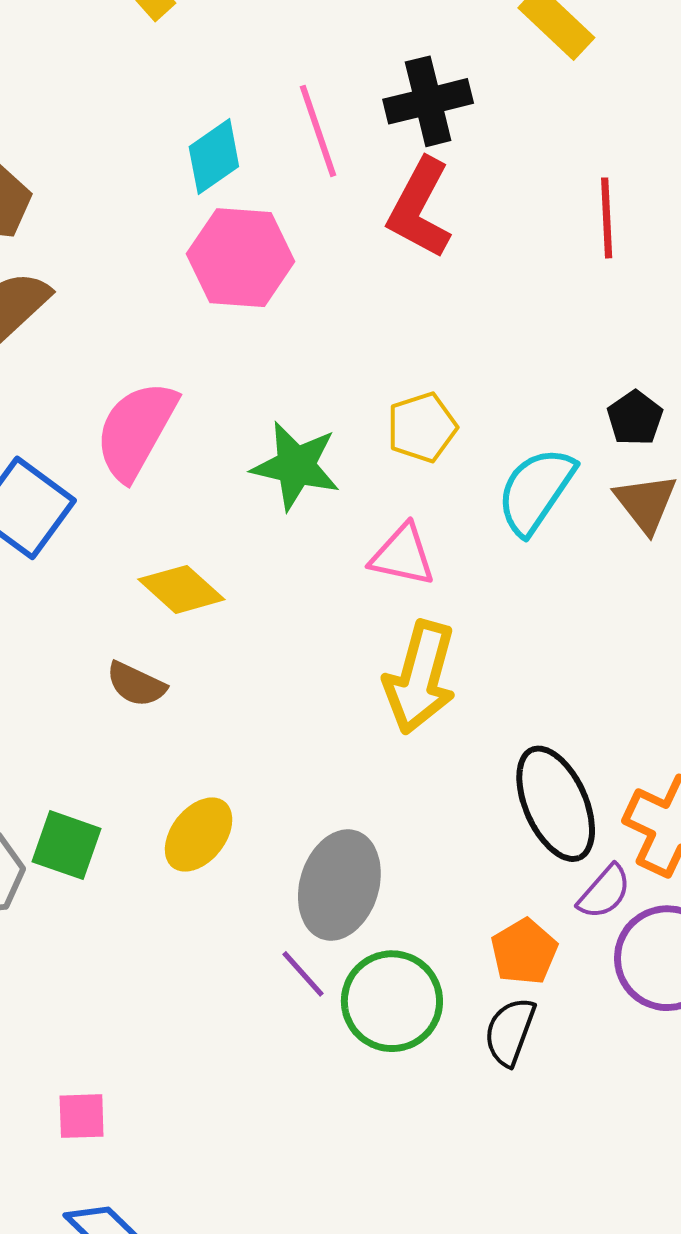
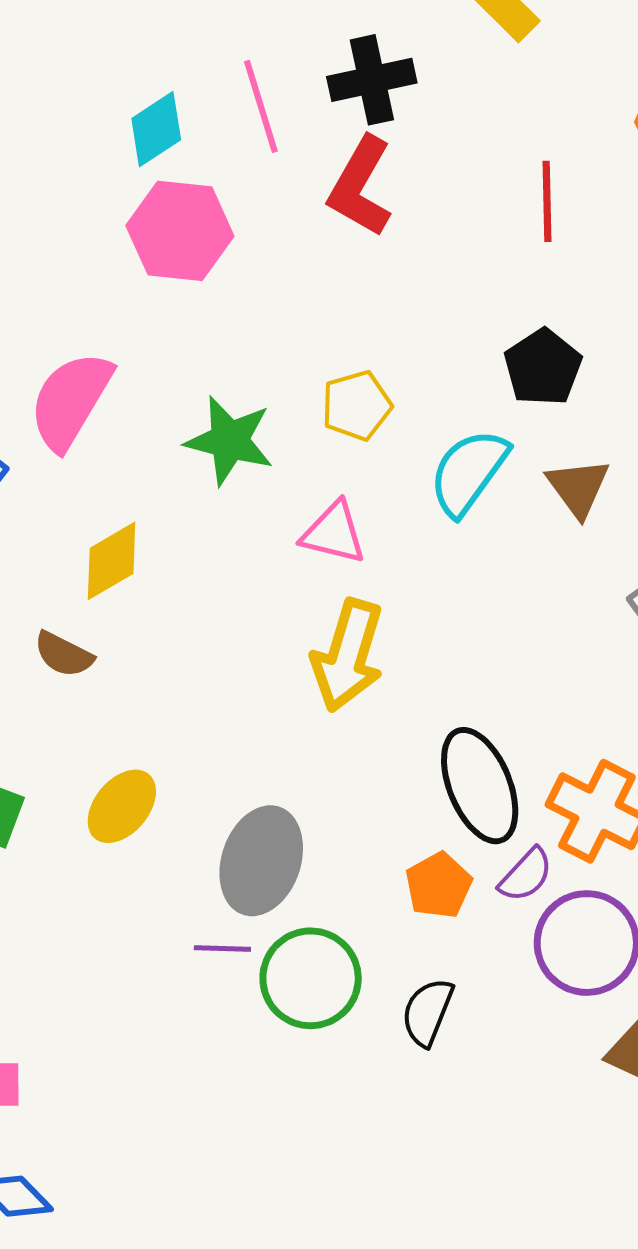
black pentagon: (635, 418) -> (543, 367), moved, size x1.4
yellow diamond: (181, 589) -> (112, 561), turned -74
orange pentagon: (524, 952) -> (439, 885), moved
purple line: (303, 974) -> (222, 949), turned -48

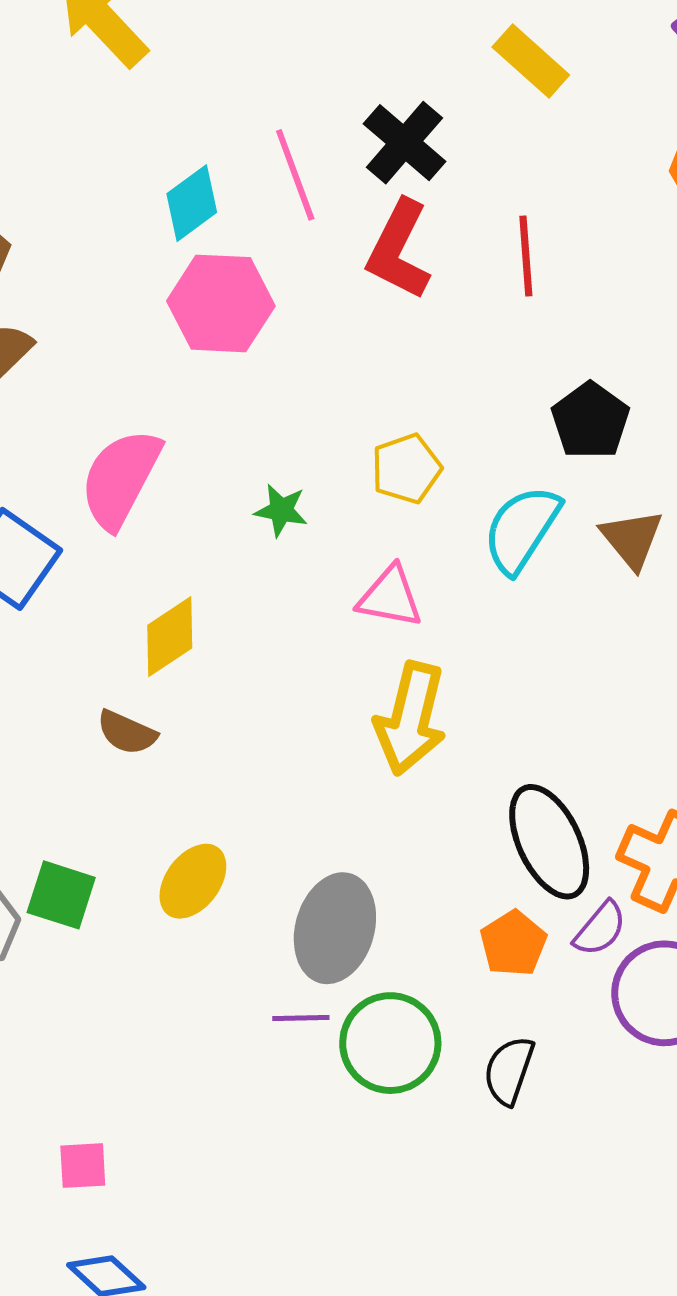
black cross: (372, 80) -> (404, 143), turned -34
red line: (547, 201) -> (526, 256), moved
green star: (229, 441) -> (281, 510), size x0.6

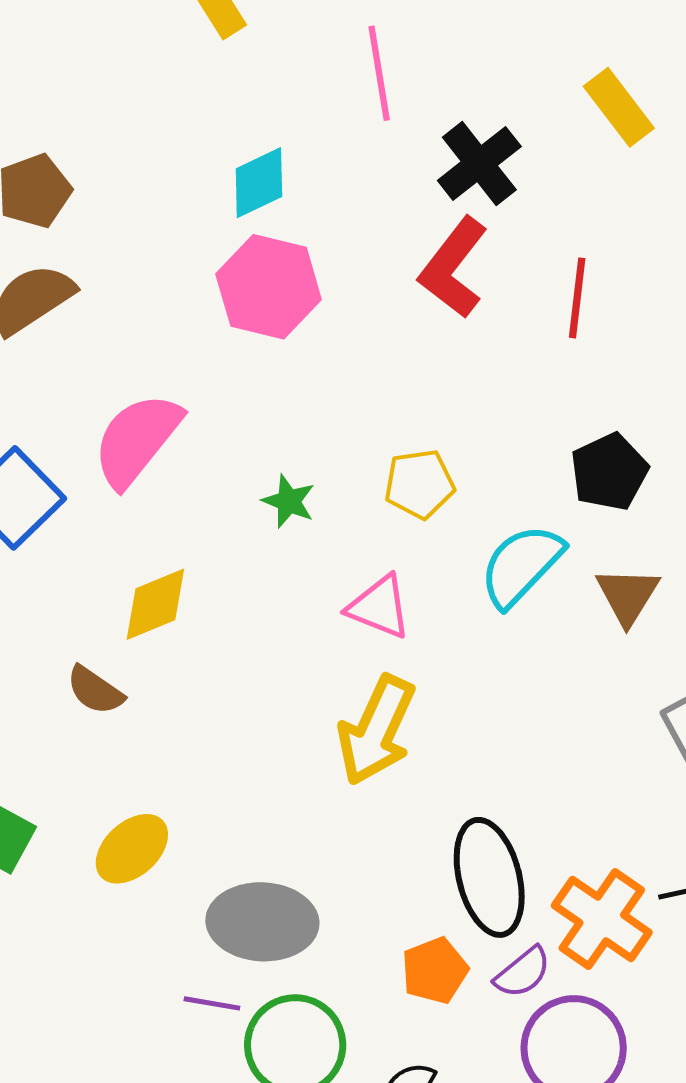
pink line: (295, 175) -> (379, 73), moved
gray ellipse: (335, 928) -> (262, 922), turned 66

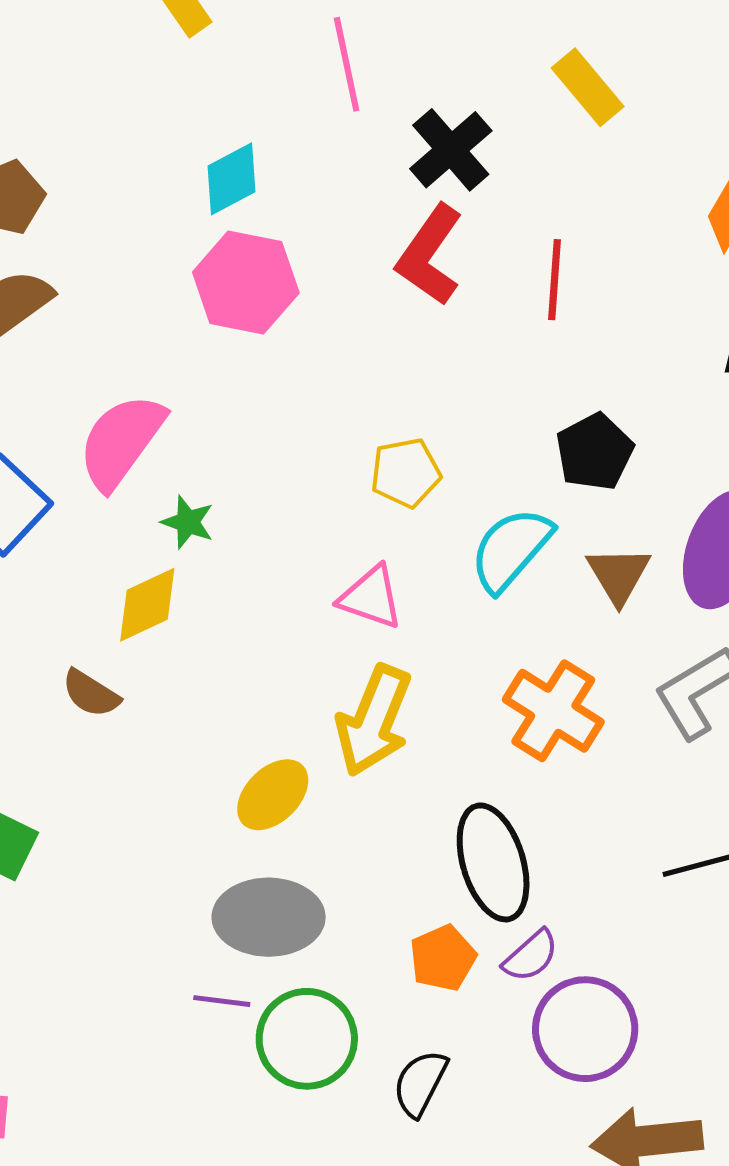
green star: (289, 501) -> (188, 522), moved
yellow ellipse: (132, 849) -> (273, 795), moved
orange cross: (602, 919) -> (553, 711), moved

